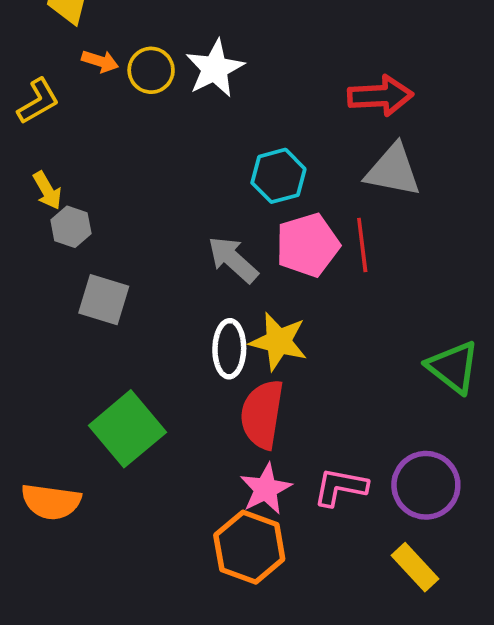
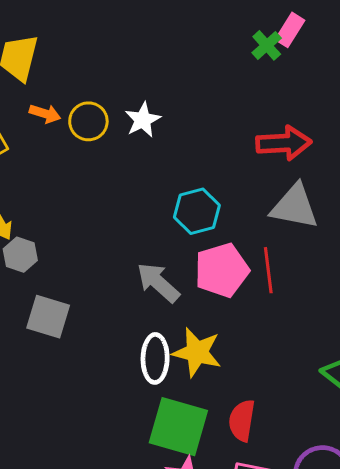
white star: (215, 68) -> (143, 120), size x0.7
red semicircle: (262, 414) -> (242, 420), moved, size x0.7
green square: (127, 429) -> (178, 427), moved, turned -34

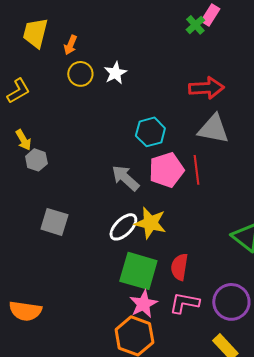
orange arrow: (45, 114) -> (70, 45), moved, turned 96
gray square: (48, 317) -> (54, 222), moved
white ellipse: (155, 358) -> (123, 227), turned 44

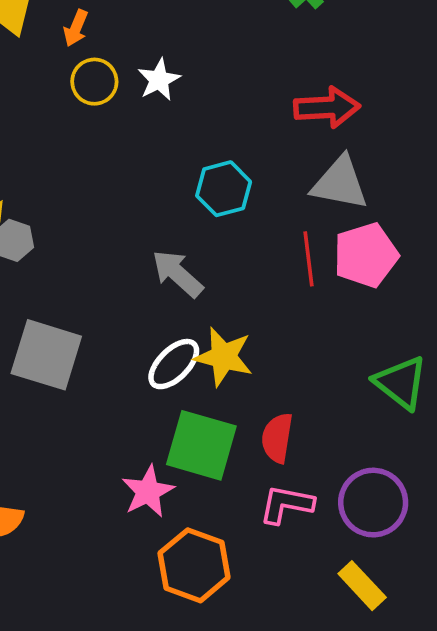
pink pentagon: (166, 170) -> (366, 255), moved
gray square: (54, 222) -> (46, 355), size x1.4
pink star: (143, 304) -> (148, 491), moved

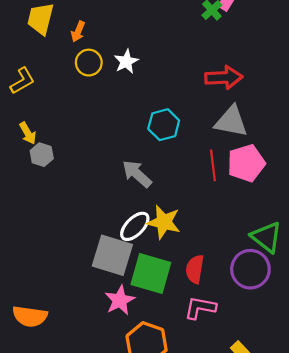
gray square: (46, 355) -> (112, 255), moved
purple circle: (373, 503) -> (250, 269), moved

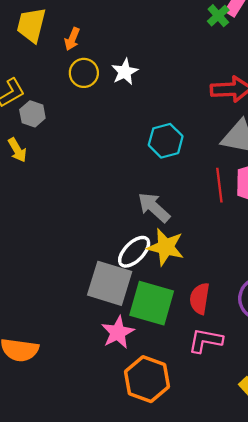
gray hexagon: (42, 155) -> (32, 114), moved
gray arrow: (137, 174) -> (154, 207), moved

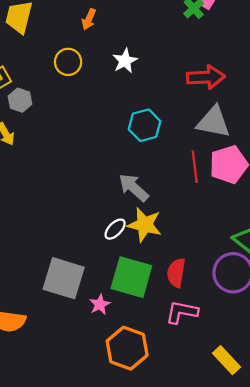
orange arrow: (72, 39) -> (89, 19), moved
white star: (125, 72) -> (125, 61), moved
white ellipse: (134, 252) -> (115, 229), size x0.7
gray square: (110, 283) -> (64, 278), moved
pink star: (118, 332) -> (100, 304), size x0.7

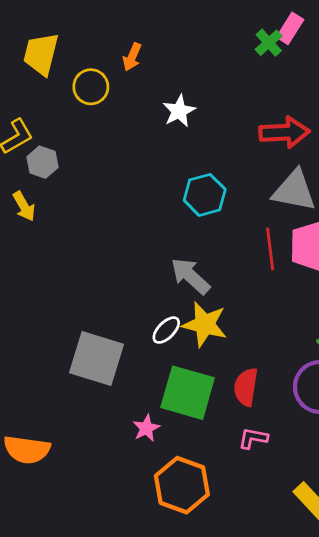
yellow circle: (68, 62) -> (91, 87), moved
gray square: (64, 278) -> (97, 359), moved
pink L-shape: (182, 312) -> (253, 438), size x0.7

